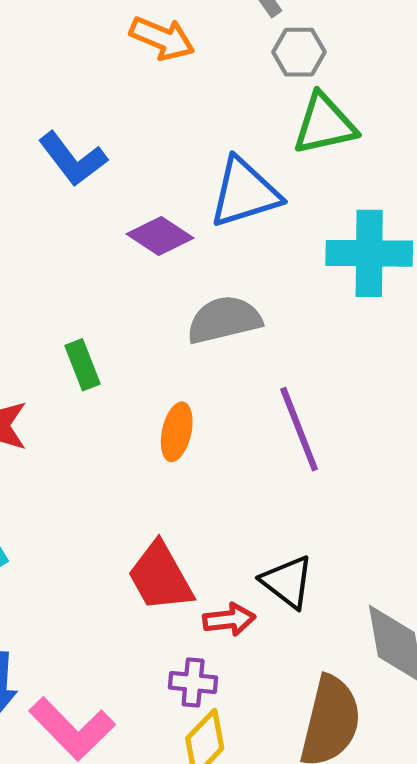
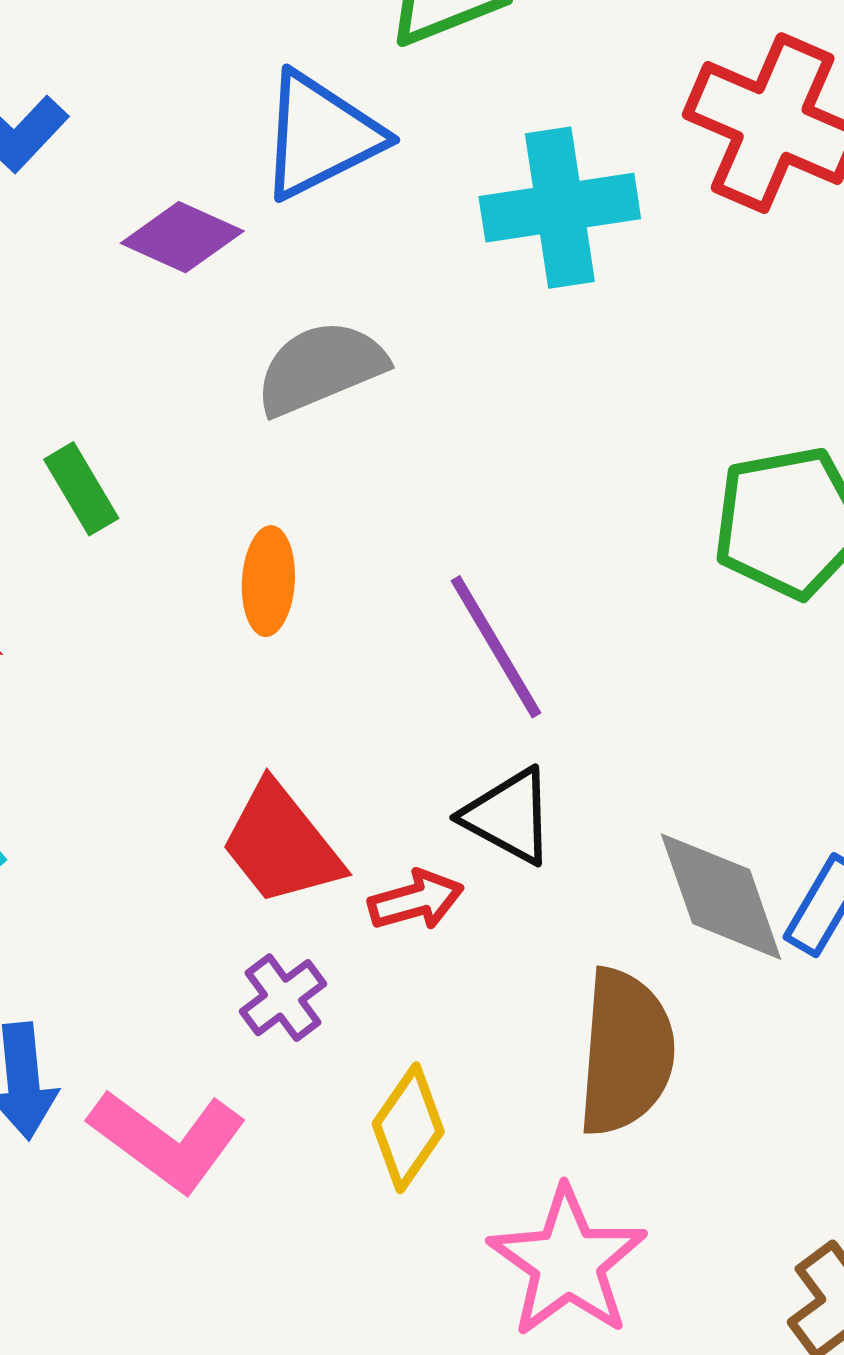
purple line: (299, 429) -> (496, 647), moved
purple cross: (193, 683) -> (283, 998), moved, turned -33

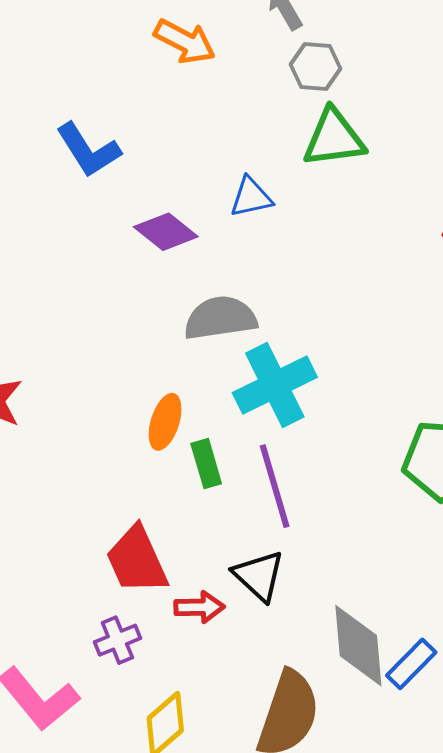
blue triangle: (320, 136) -> (251, 197), size x0.6
cyan cross: (560, 208) -> (275, 385), moved, turned -32
green rectangle: (81, 489) -> (206, 464), moved

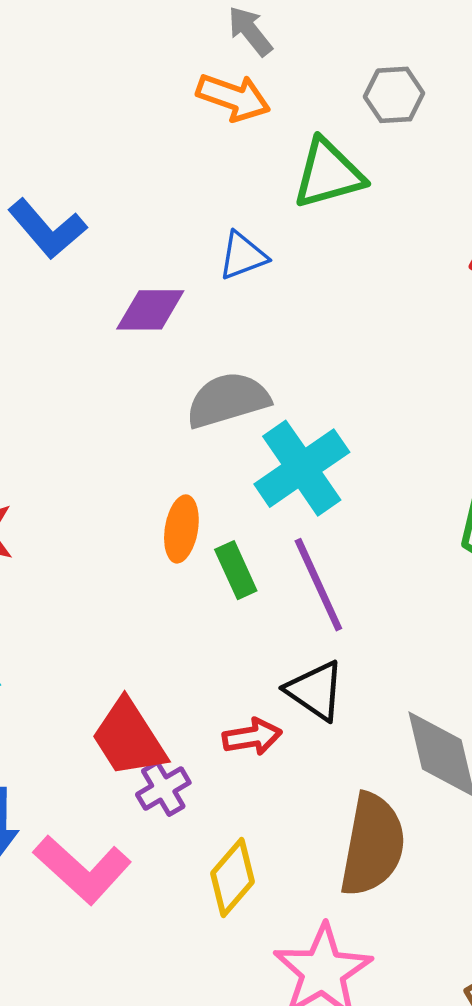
orange arrow: (185, 41) -> (233, 97), moved
gray hexagon: (316, 66) -> (394, 95), moved
purple diamond: (166, 232) -> (150, 310), turned -30
red trapezoid: (137, 560) -> (129, 738), moved

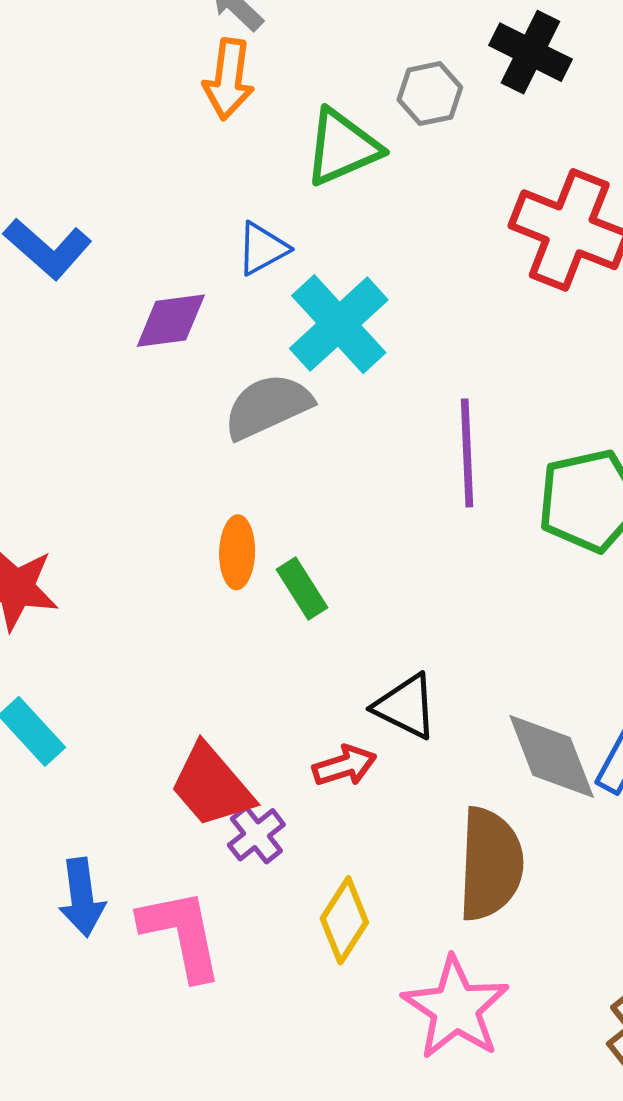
gray hexagon: (394, 95) -> (430, 94), moved
orange arrow: (233, 97) -> (229, 79), turned 86
cyan cross: (302, 468) -> (339, 324), moved
purple line: (318, 585) -> (467, 453), moved, turned 30
pink L-shape: (82, 869) -> (181, 934), turned -136

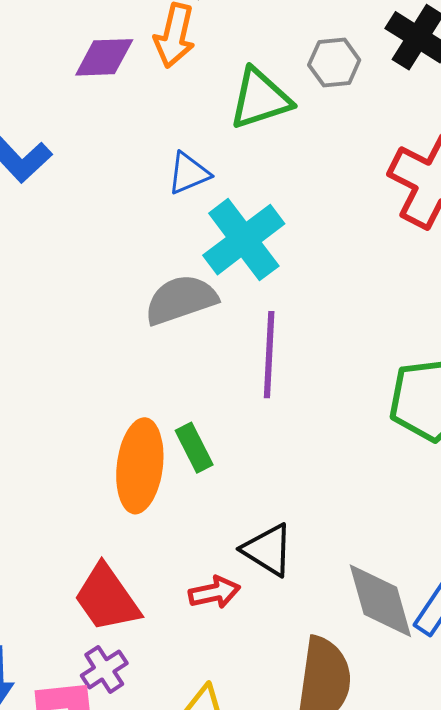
purple diamond: (171, 321) -> (104, 57), moved
purple line: (467, 453) -> (269, 355), moved
orange ellipse: (237, 552) -> (140, 466), moved, size x1.6
purple cross: (256, 835) -> (104, 669), moved

